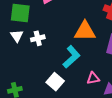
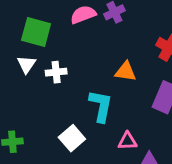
orange triangle: (85, 31) -> (125, 72), size x0.7
cyan L-shape: (72, 57) -> (101, 106), turned -45

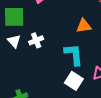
white square: (72, 138) -> (74, 81), moved

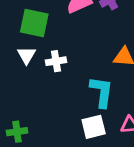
white square: (74, 81) -> (94, 127), turned 30

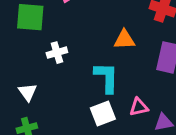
white triangle: (26, 55) -> (28, 92), moved

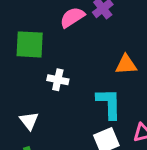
white cross: (57, 53) -> (58, 80), turned 30

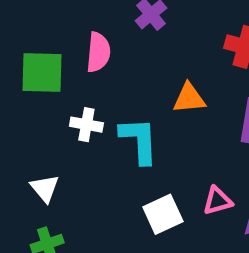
pink semicircle: (72, 17) -> (98, 52), moved, turned 130
cyan L-shape: (109, 104) -> (139, 140), moved

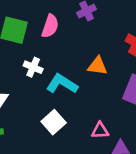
cyan L-shape: (139, 140) -> (62, 84), turned -68
white square: (163, 214) -> (54, 122), moved, turned -30

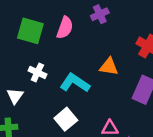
white cross: (33, 67) -> (37, 72), moved

